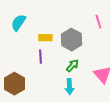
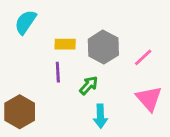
pink line: (98, 22) -> (143, 57), moved, turned 64
green arrow: (72, 66) -> (89, 85), moved

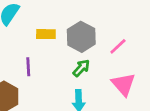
purple line: (58, 72) -> (28, 67), moved
green arrow: (89, 85) -> (81, 68), moved

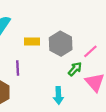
green arrow: (81, 68) -> (75, 69), moved

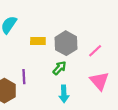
purple line: (18, 68) -> (24, 77), moved
green arrow: (75, 69) -> (60, 68), moved

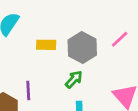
pink line: (95, 51) -> (120, 39), moved

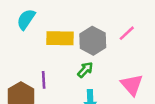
yellow rectangle: (46, 45) -> (60, 38), size x1.5

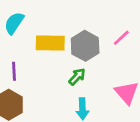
purple line: (44, 80) -> (14, 71), moved

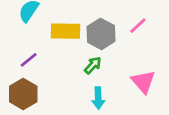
purple line: (14, 71) -> (29, 60), turned 54

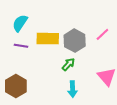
purple line: (29, 60) -> (21, 46), moved, turned 48

